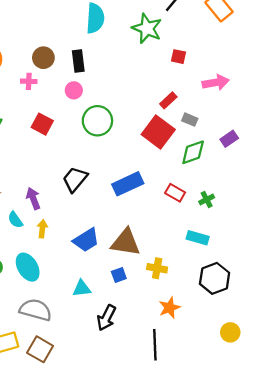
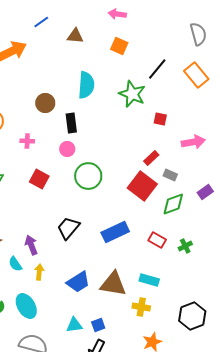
brown circle: (43, 58) -> (45, 103), moved
cyan rectangle: (198, 238) -> (149, 280), moved
blue square: (119, 275) -> (98, 325), moved

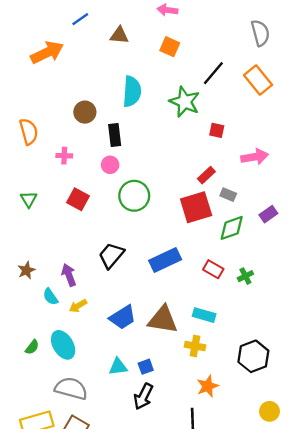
red square: (142, 186) -> (196, 207), turned 36
yellow arrow: (39, 272) -> (78, 306), turned -126

